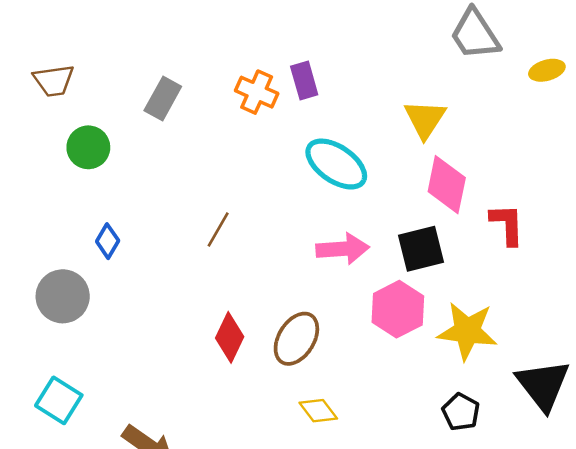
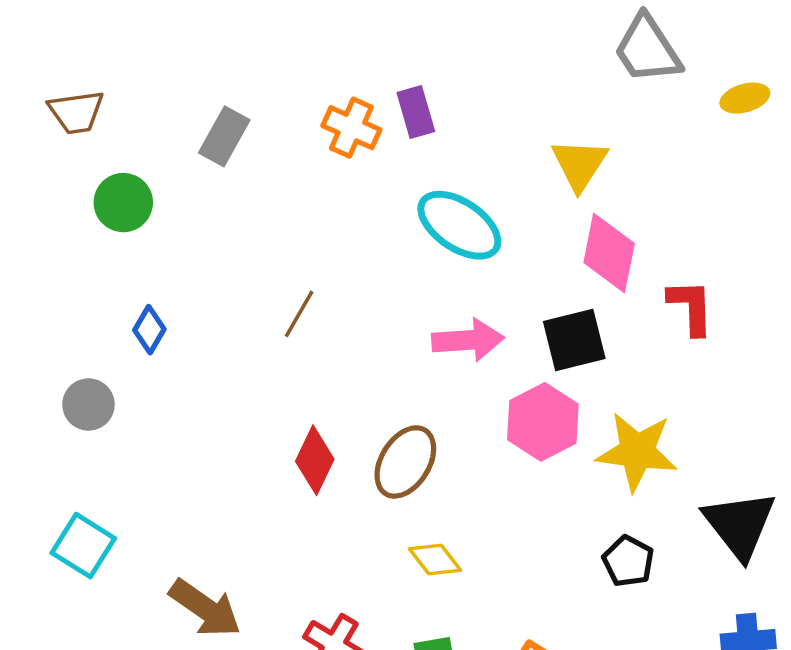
gray circle: (63, 296) -> (88, 404), size x0.7

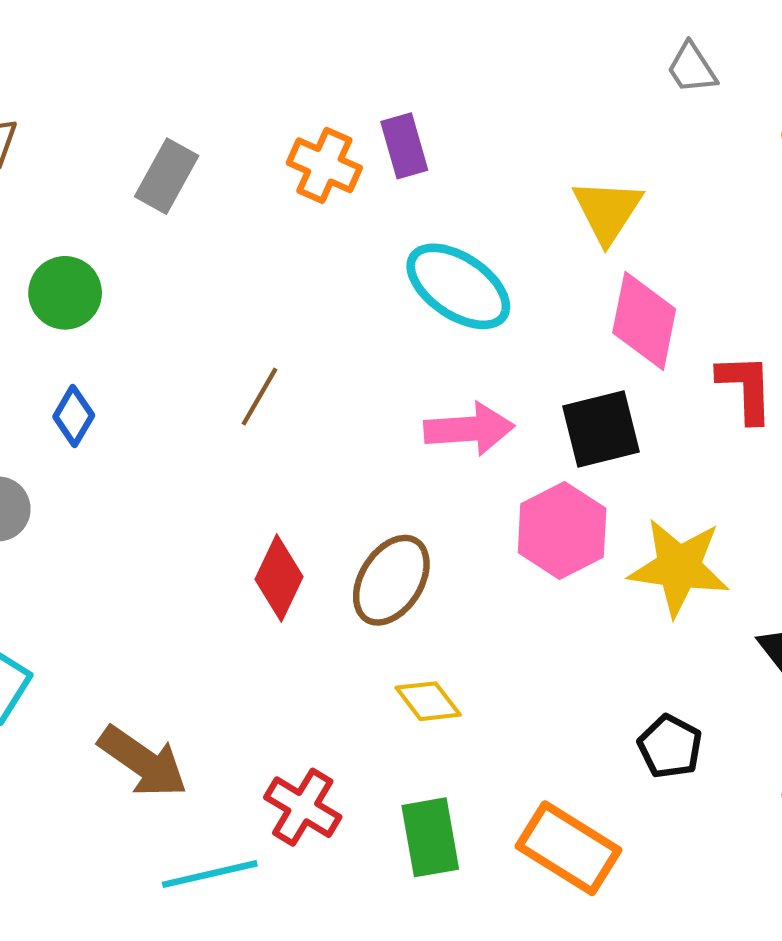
gray trapezoid: (647, 49) -> (692, 68), size x0.6
green circle: (123, 203) -> (65, 293), moved
black pentagon: (628, 561) -> (670, 747), moved

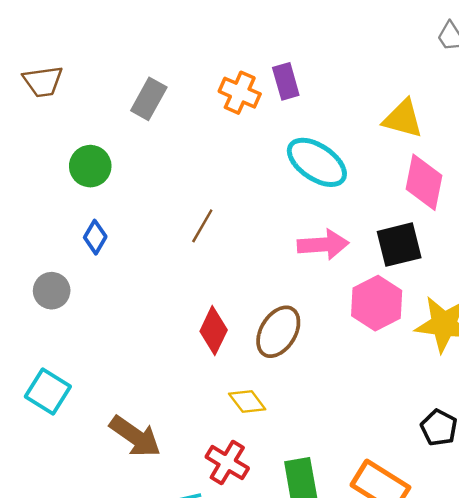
yellow triangle: (607, 211) -> (403, 119), turned -48
yellow diamond: (428, 701) -> (247, 401), moved

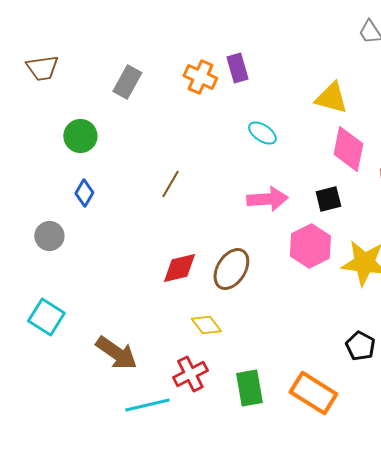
cyan ellipse: (317, 162) -> (262, 133), size x0.6
black square: (399, 245) -> (328, 199), size x0.7
red diamond: (214, 331) -> (179, 268), turned 51
red cross: (227, 463) -> (190, 374), turned 32

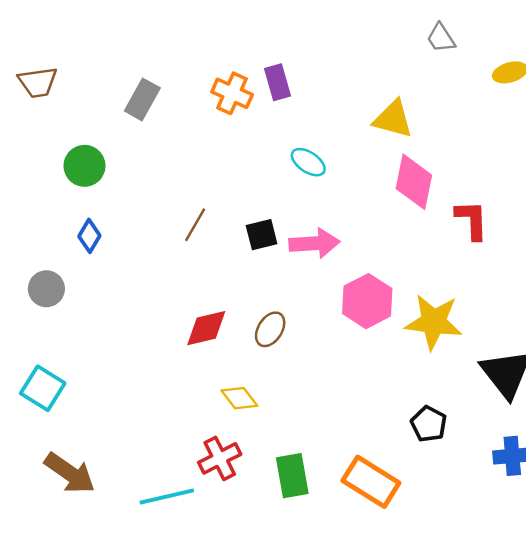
black square: (328, 199) -> (262, 235), moved
brown ellipse: (231, 269) -> (270, 329), size x0.7
brown arrow: (116, 353) -> (70, 473), moved

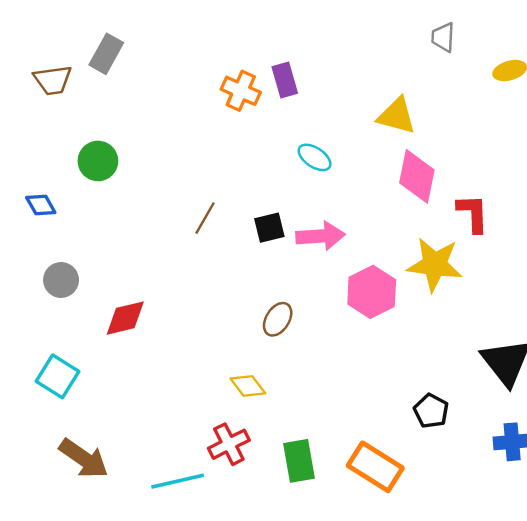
gray trapezoid: (441, 38) -> (443, 37), turned 36
gray rectangle: (142, 99) -> (106, 54), moved
blue diamond: (89, 236) -> (41, 205), moved, turned -60
yellow star: (434, 322) -> (435, 265), moved
red diamond: (206, 328) -> (125, 318), moved

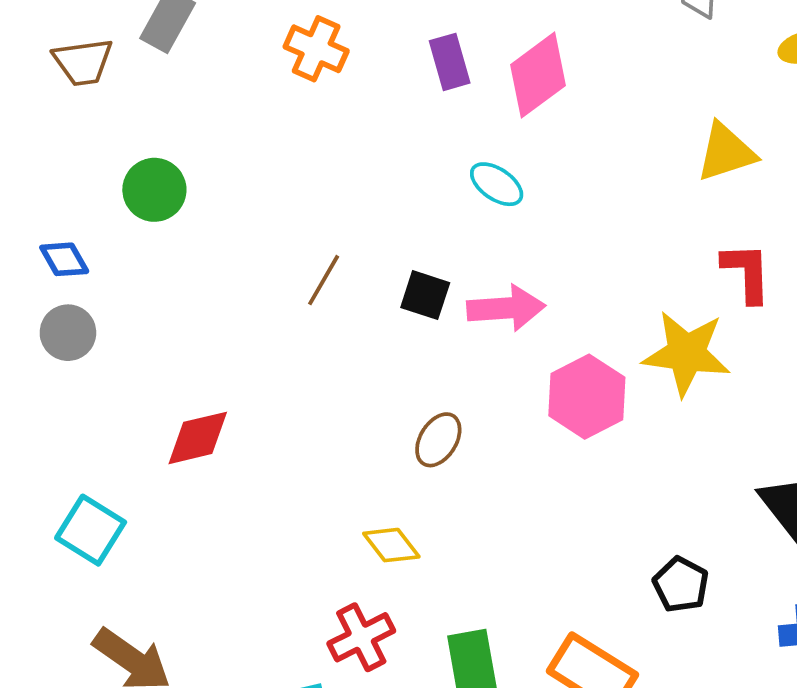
orange cross: (241, 91) -> (316, 49), moved
yellow triangle: (397, 116) -> (726, 152), moved, turned -33
pink diamond: (417, 176) -> (538, 75), moved, turned 42
black square: (269, 228) -> (425, 295), turned 32
gray circle: (61, 280) -> (68, 333), moved

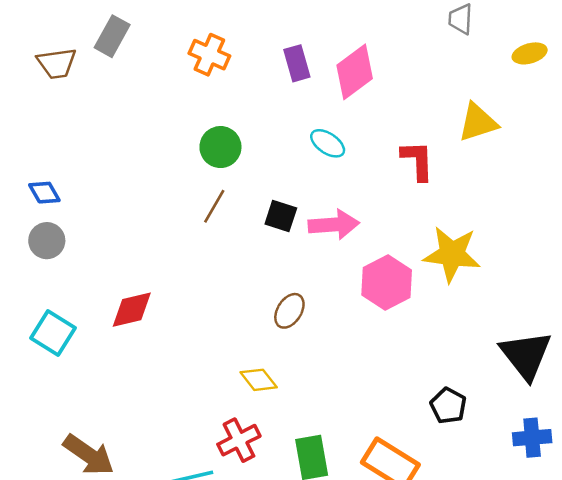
green circle: (154, 190) -> (220, 147), moved
red L-shape: (747, 273) -> (418, 161), moved
cyan square: (91, 530) -> (53, 333), moved

